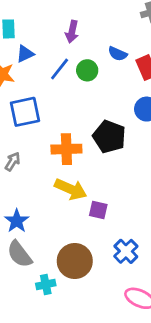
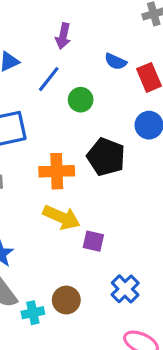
green circle: (87, 70) -> (81, 100), moved
brown circle: (75, 261) -> (66, 300), size x0.7
cyan cross: (46, 284) -> (33, 313), moved

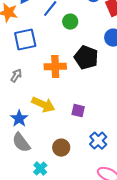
yellow arrow: (62, 217) -> (43, 105), moved
cyan cross: (33, 313) -> (40, 169), moved, turned -32

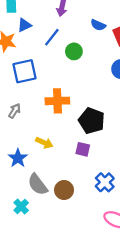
black pentagon: (86, 58) -> (92, 121), moved
yellow arrow: (43, 105) -> (44, 143), size x0.7
gray semicircle: (21, 143) -> (38, 185), moved
cyan cross: (40, 169) -> (21, 207), moved

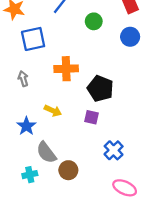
green circle: (74, 51) -> (94, 21), moved
gray arrow: (15, 111) -> (23, 79), turned -48
brown circle: (64, 190) -> (68, 170), moved
cyan cross: (21, 207) -> (30, 175), turned 32

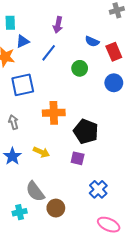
blue star: (26, 126) -> (12, 156), moved

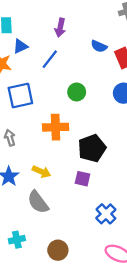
green circle: (80, 68) -> (77, 92), moved
black pentagon: (86, 131) -> (92, 148), turned 30
gray semicircle: (35, 191) -> (38, 202), moved
brown circle: (56, 208) -> (58, 250), moved

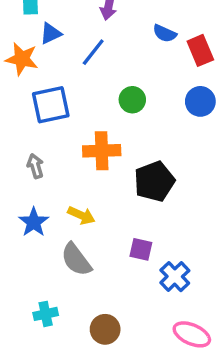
purple square: (83, 179) -> (141, 249), moved

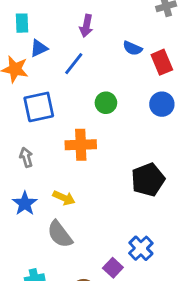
black pentagon: (154, 181) -> (148, 180), moved
purple square: (141, 249) -> (113, 268), moved, turned 30

